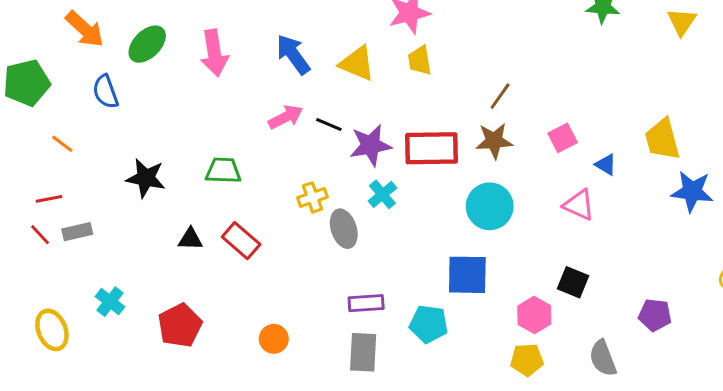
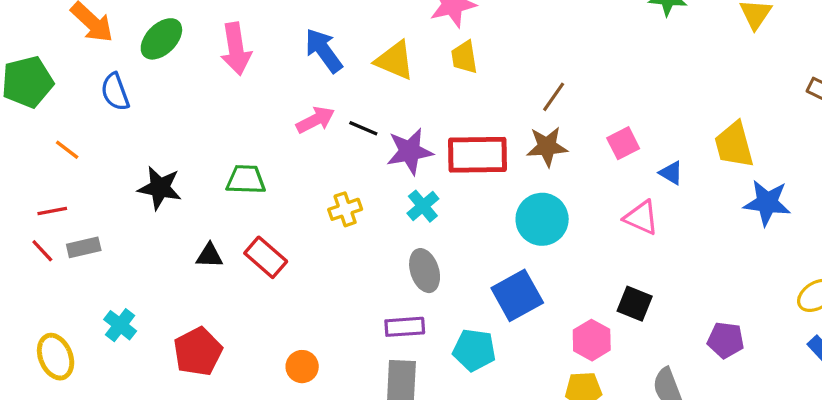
gray ellipse: (344, 229) -> (425, 271), moved
blue square: (467, 275) -> (517, 295), turned -30

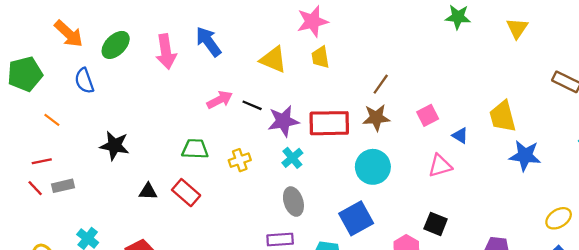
blue arrow: (324, 50) -> (208, 42), moved
green trapezoid: (246, 180) -> (195, 149), moved
pink triangle: (641, 218) -> (440, 166), turned -40

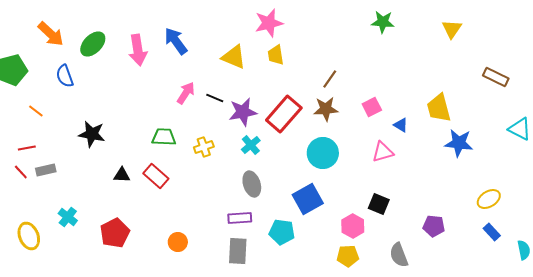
green star: (458, 17) -> (383, 22), moved
pink arrow: (220, 100) -> (186, 93), turned -30
red rectangle: (329, 123) -> (284, 114), turned -48

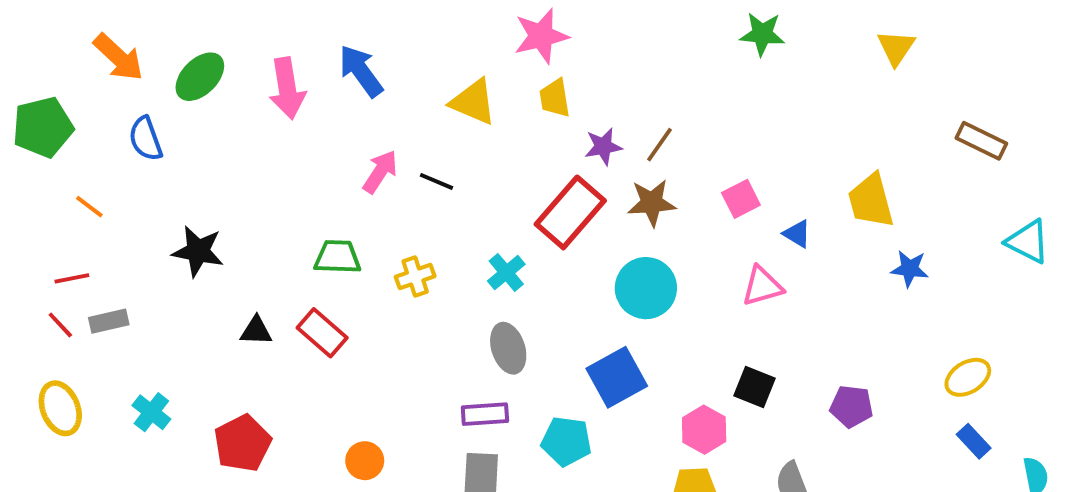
purple star: (243, 112) -> (603, 147), moved, size x0.7
blue star: (459, 143) -> (910, 269), size x0.7
purple pentagon: (434, 226) -> (851, 406), moved
yellow ellipse: (29, 236) -> (60, 408), moved

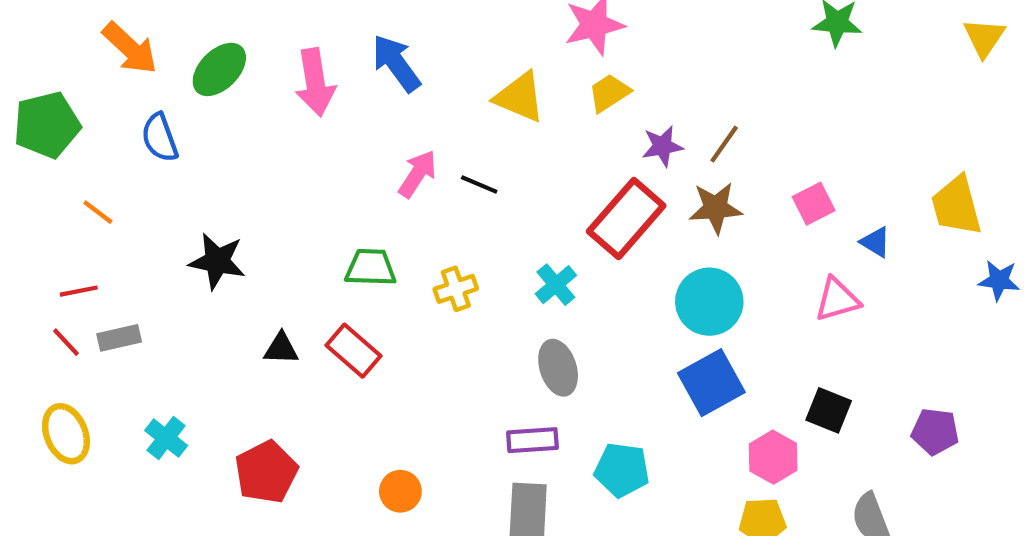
yellow trapezoid: (555, 98) -> (609, 93), turned 66
blue square: (617, 377) -> (711, 383), moved

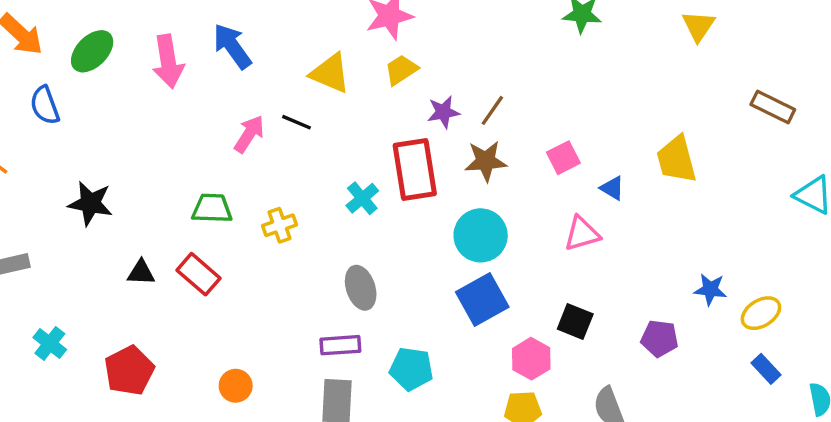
black line: (479, 184) -> (296, 122), moved
red rectangle: (626, 219) -> (415, 170), turned -50
blue star: (999, 280) -> (710, 289), moved
cyan cross: (556, 285) -> (362, 198), moved

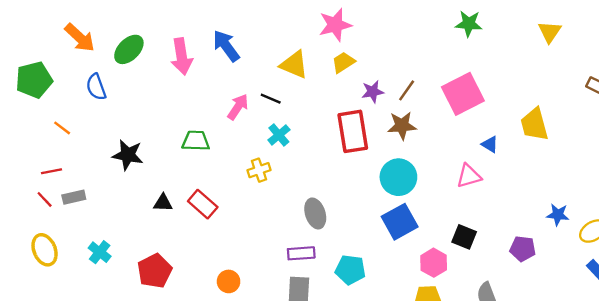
pink square: (563, 158) -> (463, 94), moved, size x1.8
cyan cross: (362, 198) -> (279, 135), moved
green trapezoid: (212, 208) -> (196, 141), moved

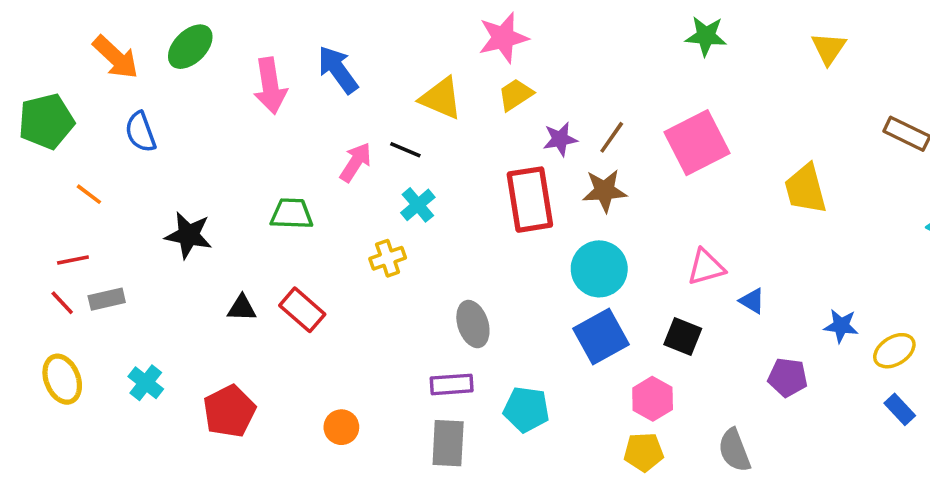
green ellipse: (129, 49) -> (190, 47), moved
blue triangle: (490, 144) -> (752, 301), moved
black square: (464, 237) -> (683, 336), moved

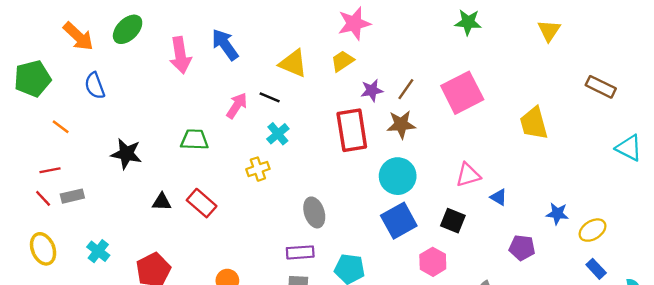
pink star: (503, 38) -> (354, 23), moved

